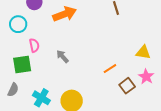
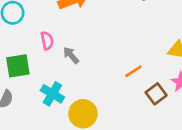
pink semicircle: (34, 45) -> (47, 41), moved
cyan cross: (41, 98) -> (52, 94), moved

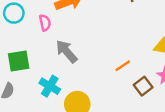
pink semicircle: (47, 41) -> (45, 23), moved
gray arrow: (71, 55) -> (66, 51), size x1.5

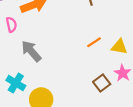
orange line: (123, 66) -> (94, 42), moved

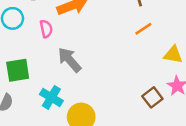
orange line: (94, 42) -> (143, 29), moved

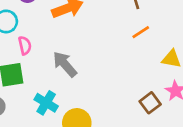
pink semicircle: (46, 29) -> (25, 45), moved

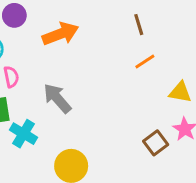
cyan cross: (46, 103) -> (24, 134), moved

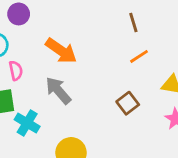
orange arrow: (60, 34) -> (61, 51), moved, turned 56
brown square: (156, 143) -> (128, 103), moved

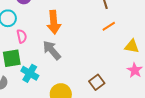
orange arrow: (61, 51) -> (54, 22), turned 50
brown square: (128, 103) -> (97, 82), moved

